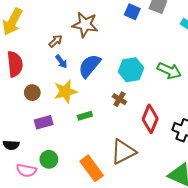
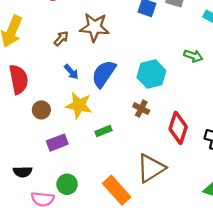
brown arrow: (56, 41) -> (61, 38), moved
green arrow: (169, 71) -> (193, 56), moved, size x0.7
yellow star: (65, 91) -> (79, 105), turned 30

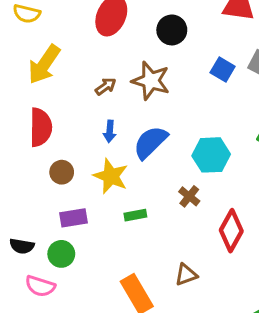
blue arrow: (71, 72) -> (110, 131), turned 35
brown triangle: (151, 168) -> (186, 275), size x0.6
green circle: (67, 184) -> (61, 254), moved

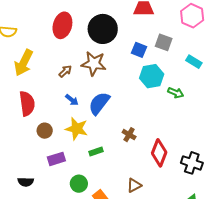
black circle: (172, 30) -> (103, 29), size x1.5
blue arrow: (110, 131) -> (72, 100), turned -48
cyan hexagon: (211, 155) -> (152, 76), moved
green circle: (61, 254) -> (79, 184), moved

